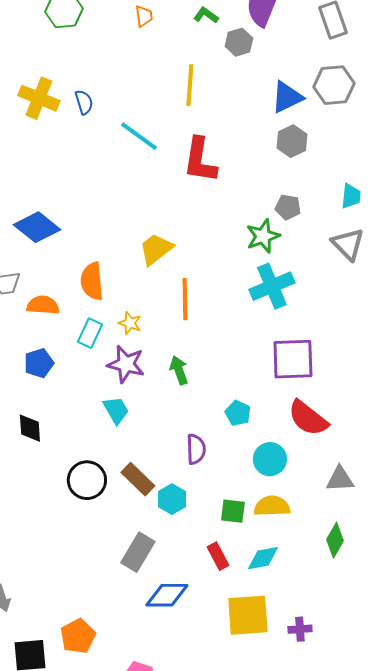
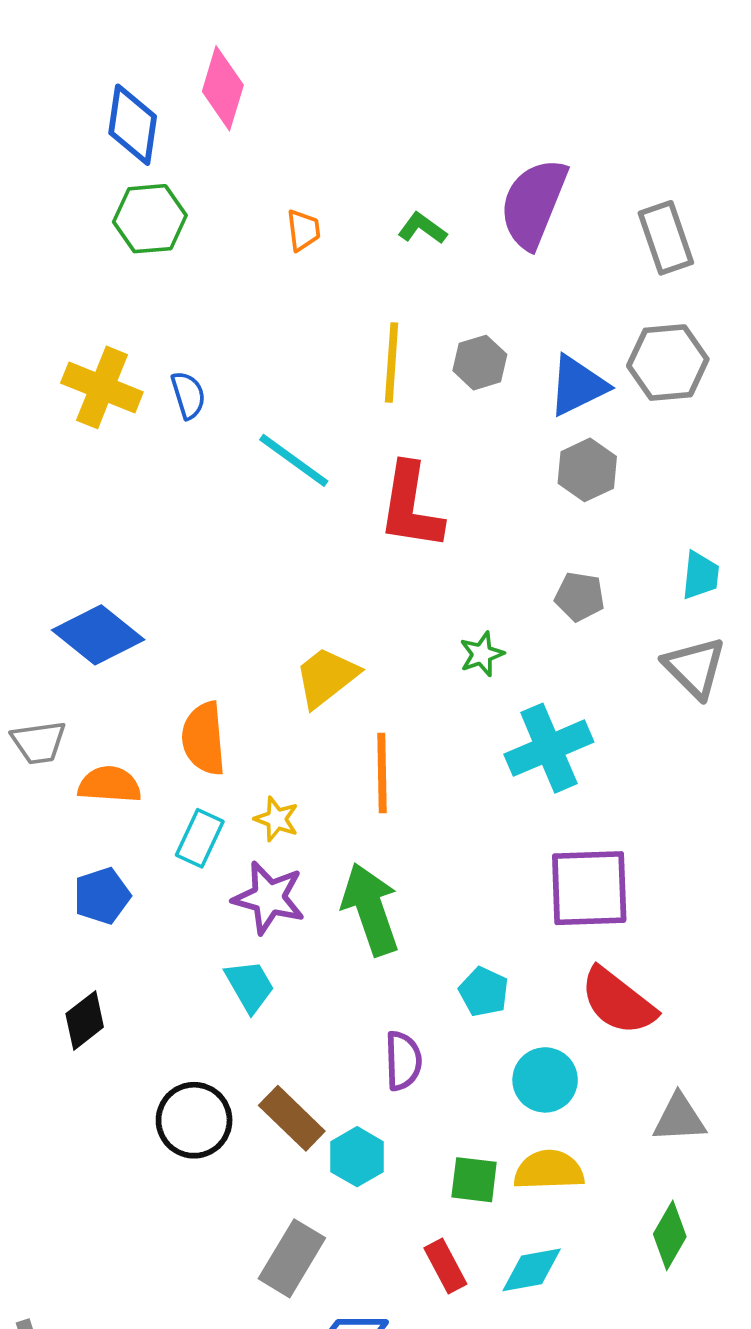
gray hexagon: (239, 42) -> (480, 363), moved
green star: (263, 236) -> (482, 654), moved, size x0.7
green arrow: (179, 370) -> (370, 909), size x1.6
black diamond: (30, 428) -> (85, 1020), turned 56

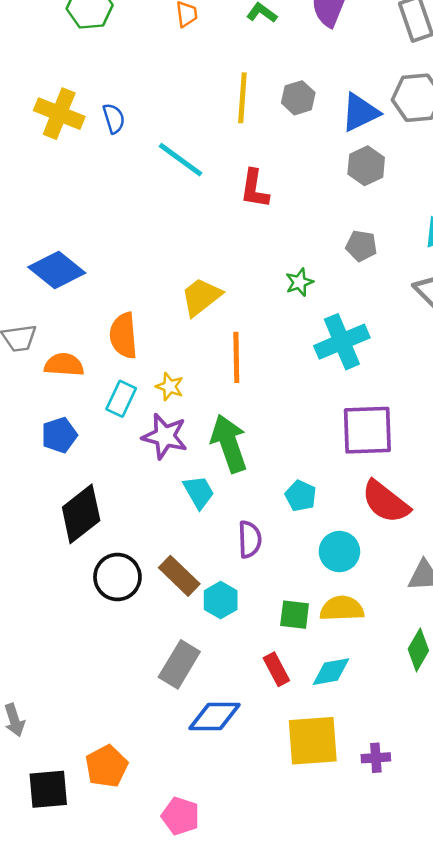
red L-shape: (411, 506) -> (255, 189), size x0.7
cyan trapezoid: (250, 986) -> (199, 492), moved
black diamond: (85, 1020) -> (81, 514), moved, size x1.6

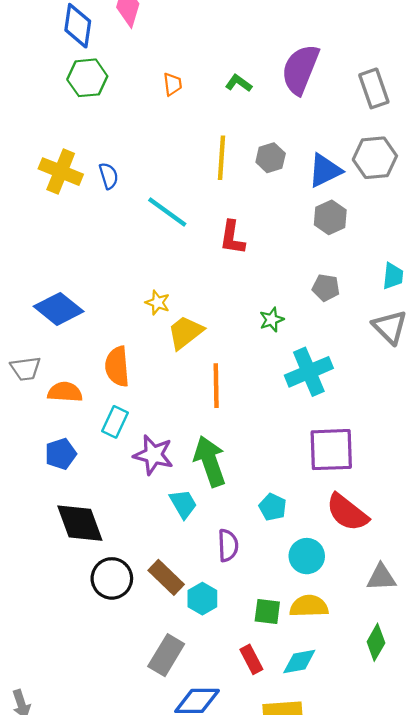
yellow star: (170, 387) -> (158, 303), moved
black diamond: (81, 514) -> (80, 523), turned -72

